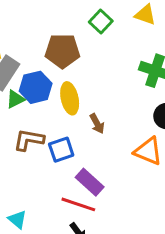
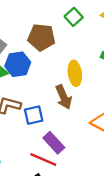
yellow ellipse: (70, 98) -> (75, 73), moved
brown arrow: (97, 124) -> (64, 97), size x1.5

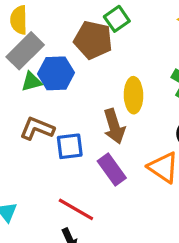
green square: (74, 17) -> (117, 19), moved
purple rectangle: (54, 143) -> (112, 169), moved

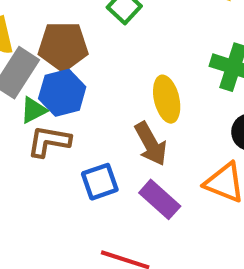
brown pentagon: (93, 40) -> (63, 46), moved
brown L-shape: (37, 129) -> (49, 141), moved

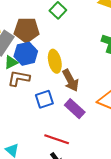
yellow ellipse: (167, 99) -> (55, 61), moved

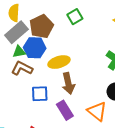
brown pentagon: (27, 30) -> (41, 26), turned 30
yellow ellipse: (55, 61) -> (59, 62), turned 70

